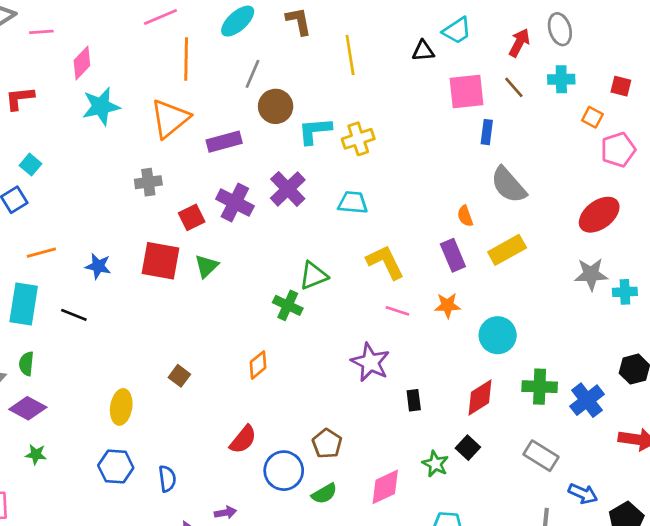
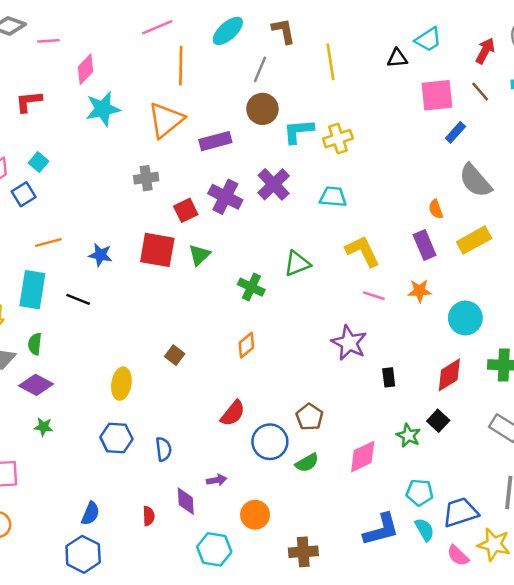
gray line: (253, 74) -> (260, 69), moved
blue rectangle: (487, 132) -> (455, 132), turned 35
green cross: (288, 305) -> (251, 287), moved

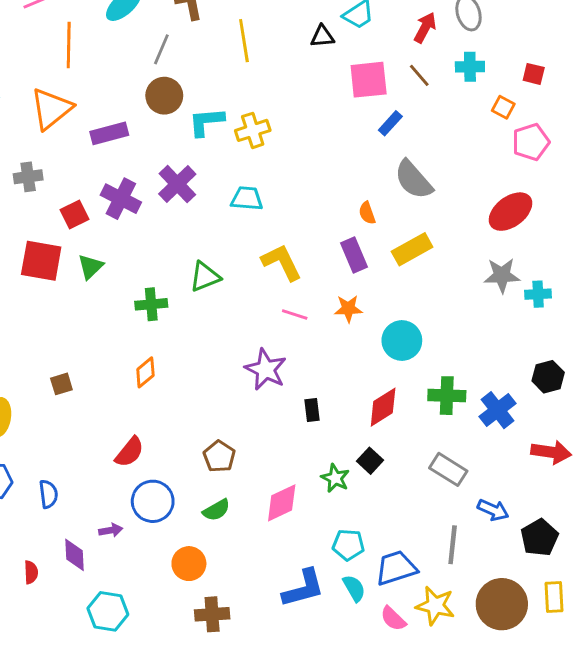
green cross: (251, 287) -> (151, 304), turned -30
brown square: (175, 355) -> (61, 384), turned 36
blue circle: (270, 442) -> (153, 501), moved
orange circle: (255, 515) -> (189, 564), moved

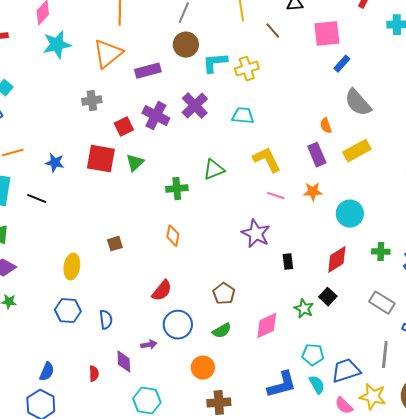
brown line: (419, 75) -> (273, 31), moved
orange diamond: (145, 372) -> (173, 236), turned -40
green cross: (447, 396) -> (381, 252), size x0.7

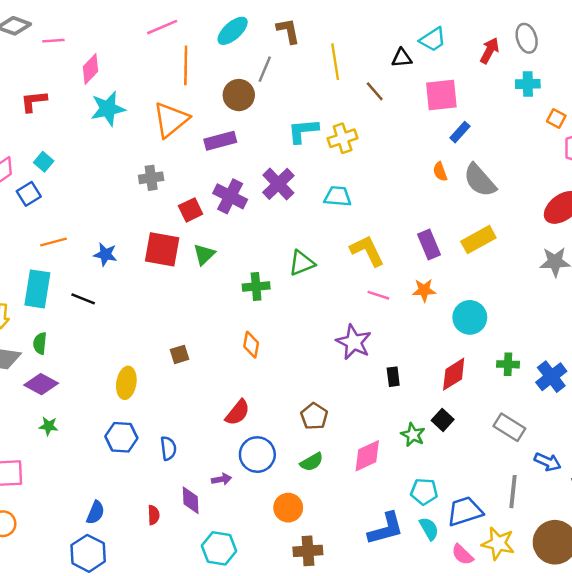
brown circle: (186, 45) -> (239, 95), moved
orange semicircle: (326, 126) -> (440, 172), moved

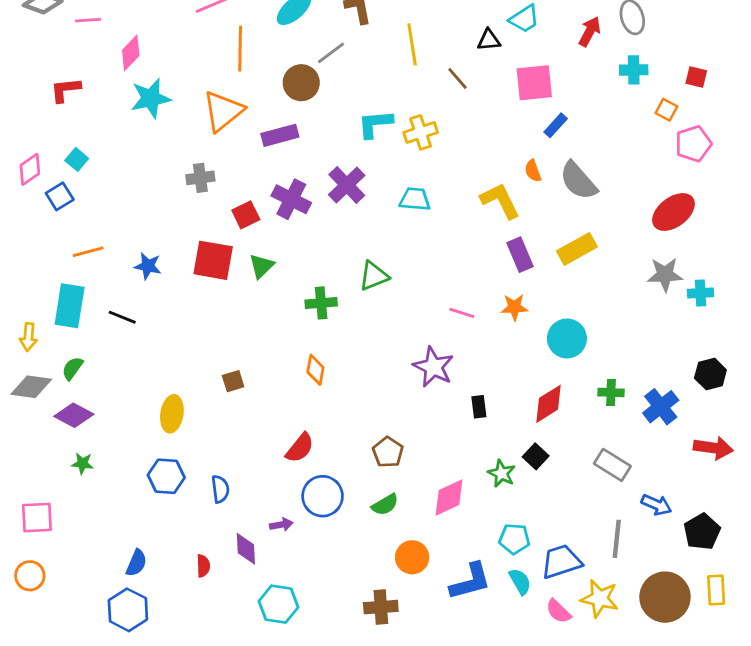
gray line: (265, 69) -> (331, 53), turned 30
yellow L-shape: (367, 251) -> (500, 201), moved
green semicircle: (40, 343) -> (72, 368), turned 30
orange circle: (288, 508) -> (412, 557), moved

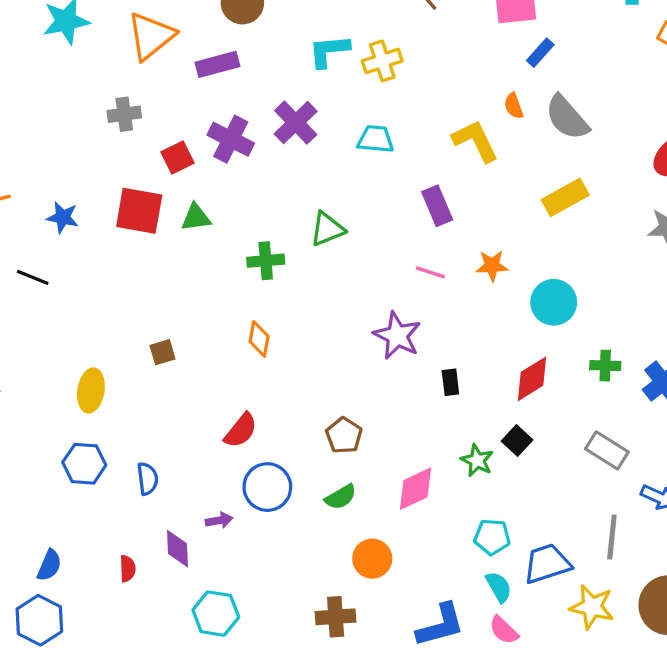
purple rectangle: (520, 255) -> (437, 206), moved
green triangle: (261, 266) -> (196, 217), turned 36
blue L-shape: (470, 581) -> (440, 625), moved
pink semicircle: (558, 611) -> (504, 630), moved

